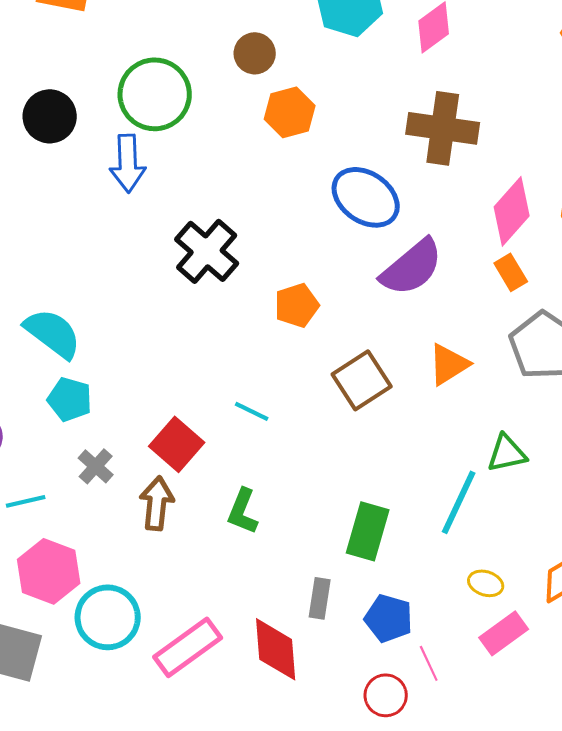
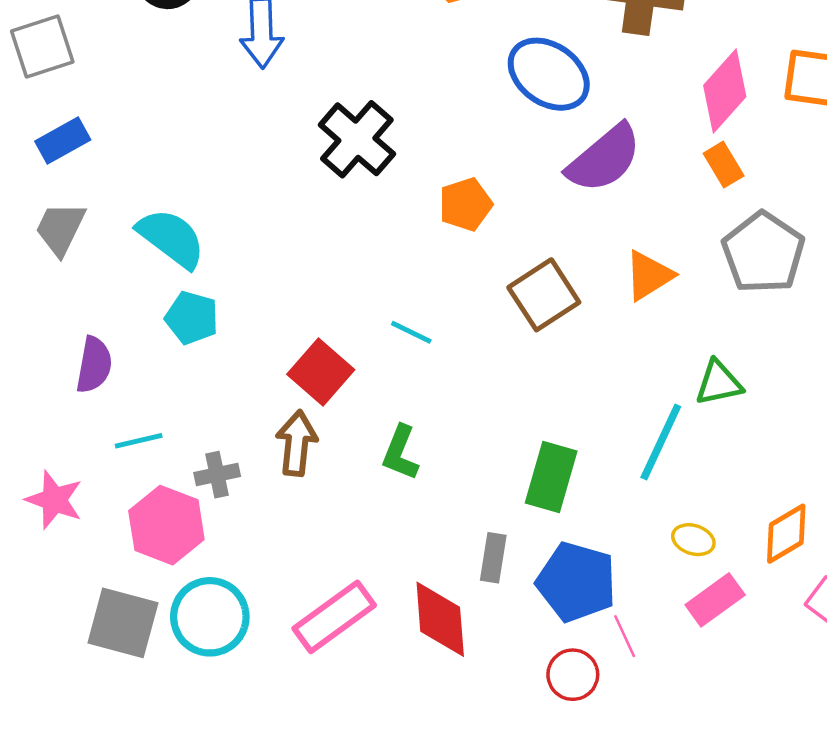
gray cross: (96, 466) -> (217, 475), moved, turned 36
cyan circle: (108, 617) -> (210, 617), moved
blue pentagon: (389, 618) -> (576, 582), size x1.4

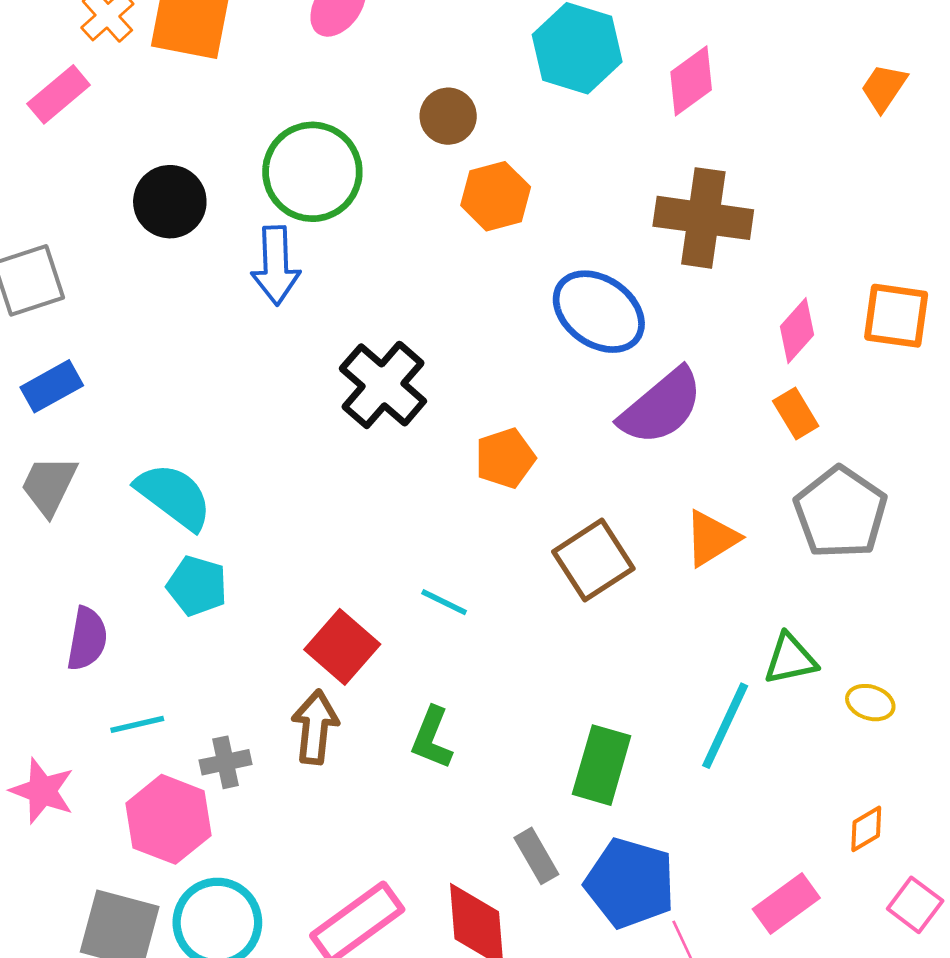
pink diamond: (725, 91) -> (797, 331), size x0.7
orange diamond: (786, 534) -> (866, 829), size x0.7
yellow ellipse: (693, 540) -> (870, 703), moved
gray rectangle: (493, 558) -> (536, 856), turned -39

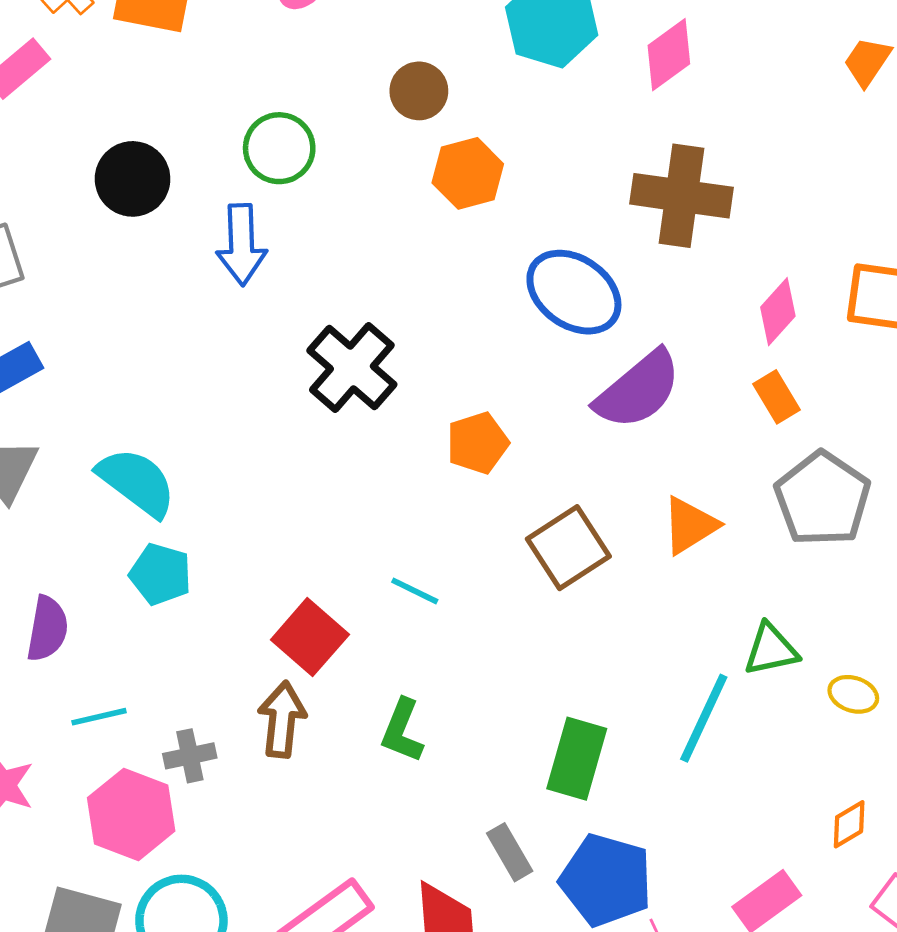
green circle: (312, 172) -> (279, 148), size x0.7

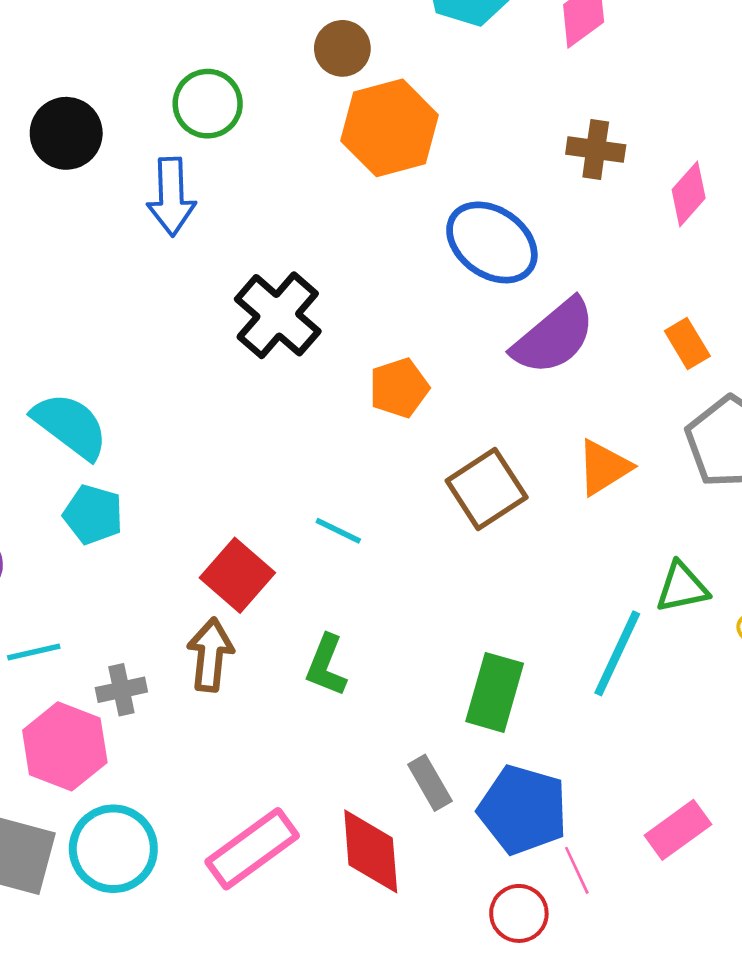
orange hexagon: (468, 173) -> (390, 128), size x1.4
brown cross: (681, 196) -> (596, 149), size x0.6
pink diamond: (778, 312) -> (689, 194), moved

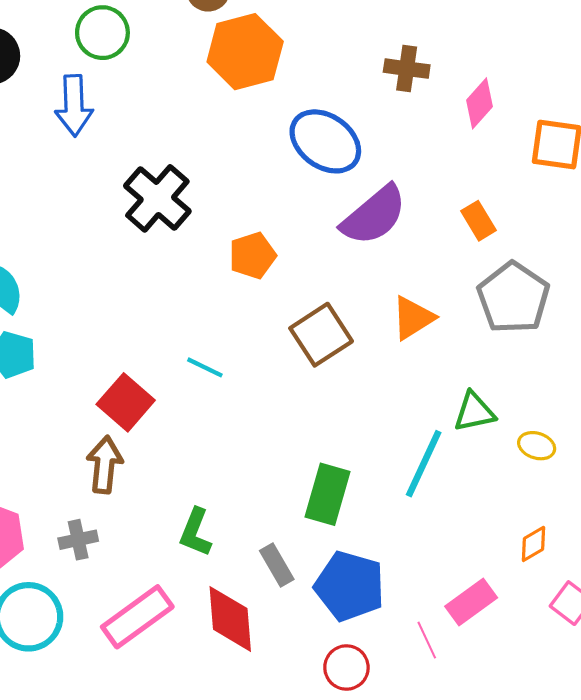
green L-shape: (326, 666) -> (195, 532), moved
gray cross: (121, 690) -> (78, 540), moved
pink line: (577, 870) -> (427, 640), moved

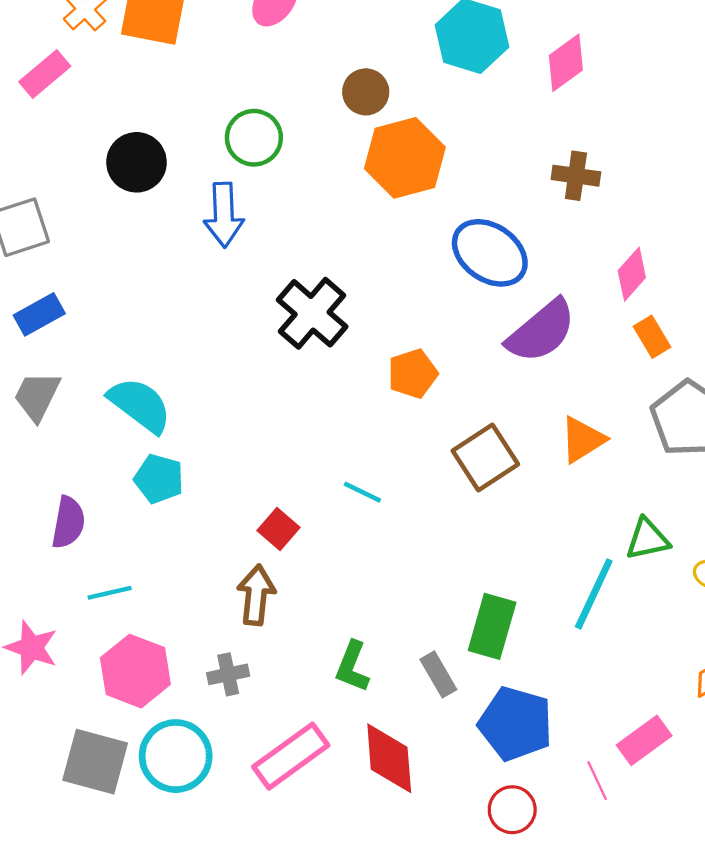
pink diamond: (480, 103) -> (632, 274), moved
red square: (126, 402) -> (279, 529), size x0.7
gray rectangle: (277, 565) -> (438, 674), moved

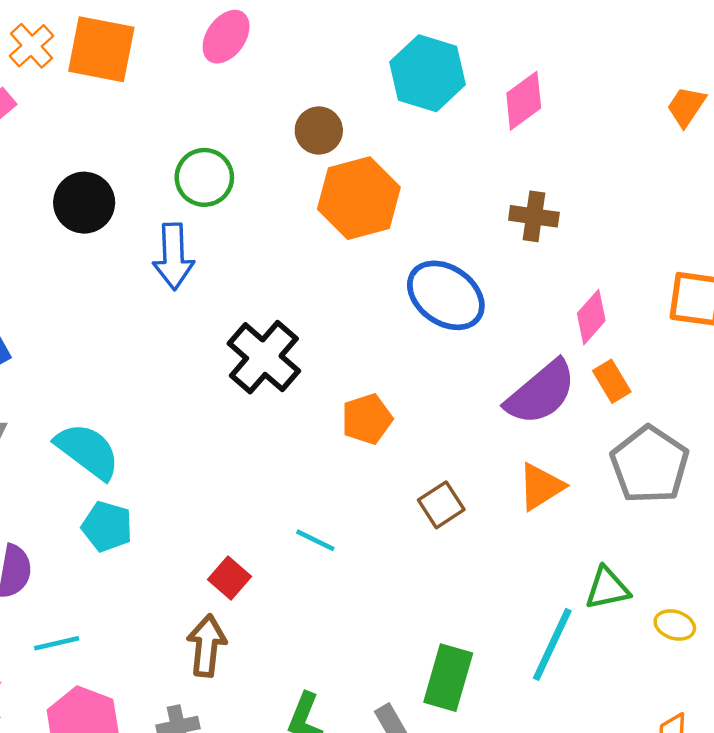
purple semicircle: (541, 331) -> (541, 393), moved
brown square: (485, 457) -> (441, 505), size x0.7

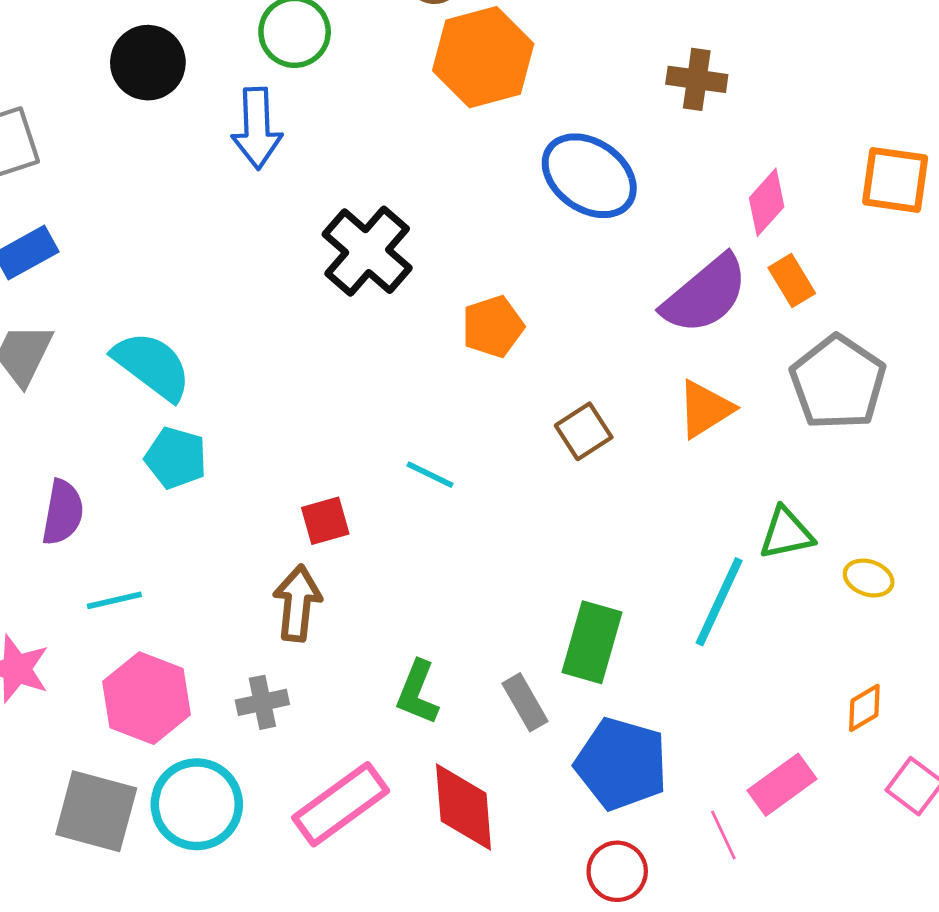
red square: (230, 578) -> (325, 521), turned 33

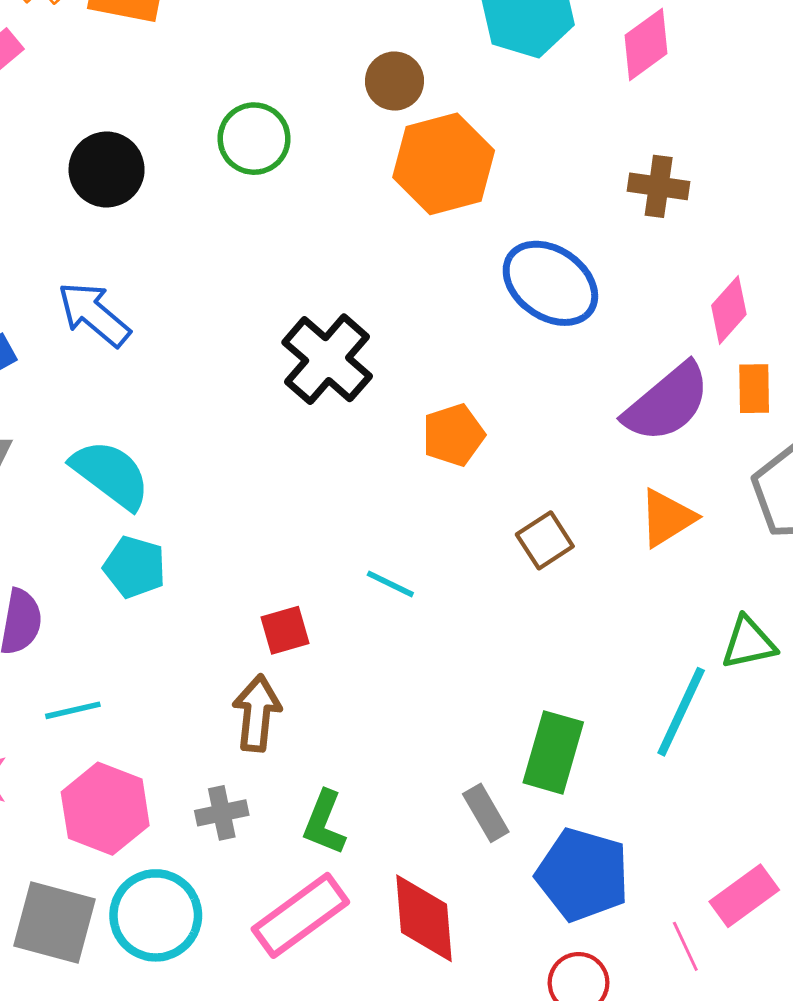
blue arrow: (257, 128) -> (94, 314), moved, turned 132
orange rectangle: (792, 281) -> (754, 389), turned 30
green L-shape: (417, 693) -> (324, 823), moved

